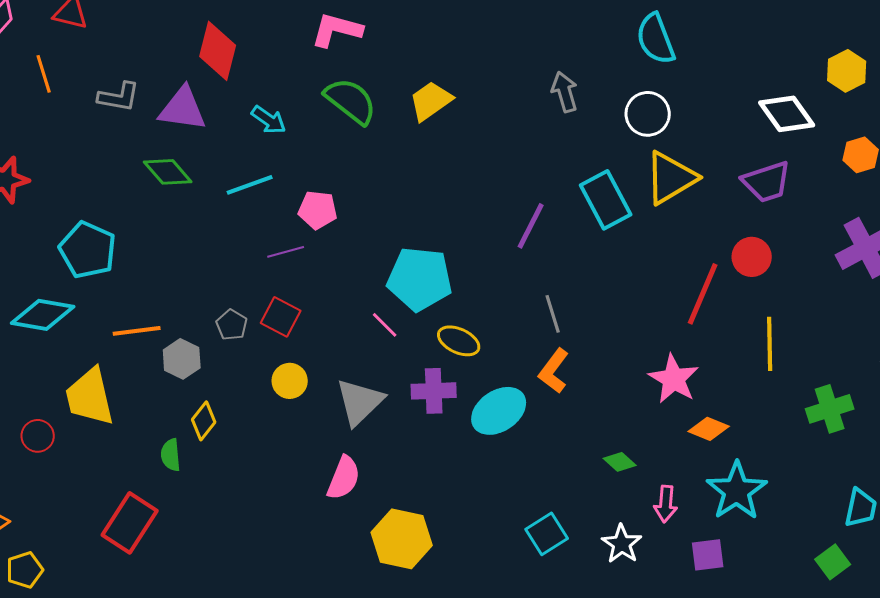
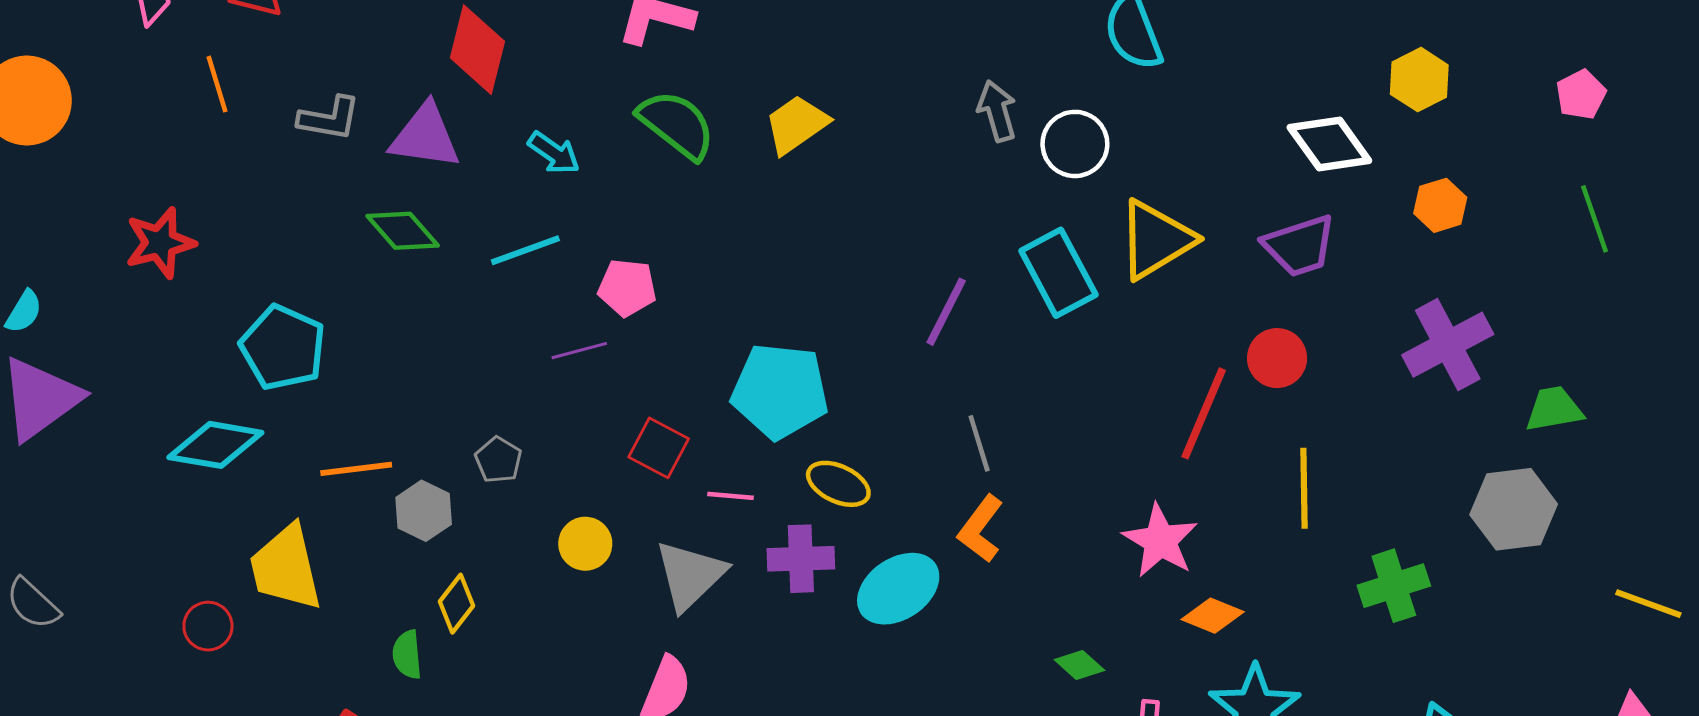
white circle: (648, 114) -> (1075, 144), moved
red square: (281, 317) -> (659, 448), moved
pink line: (385, 325) -> (731, 496), moved, turned -40

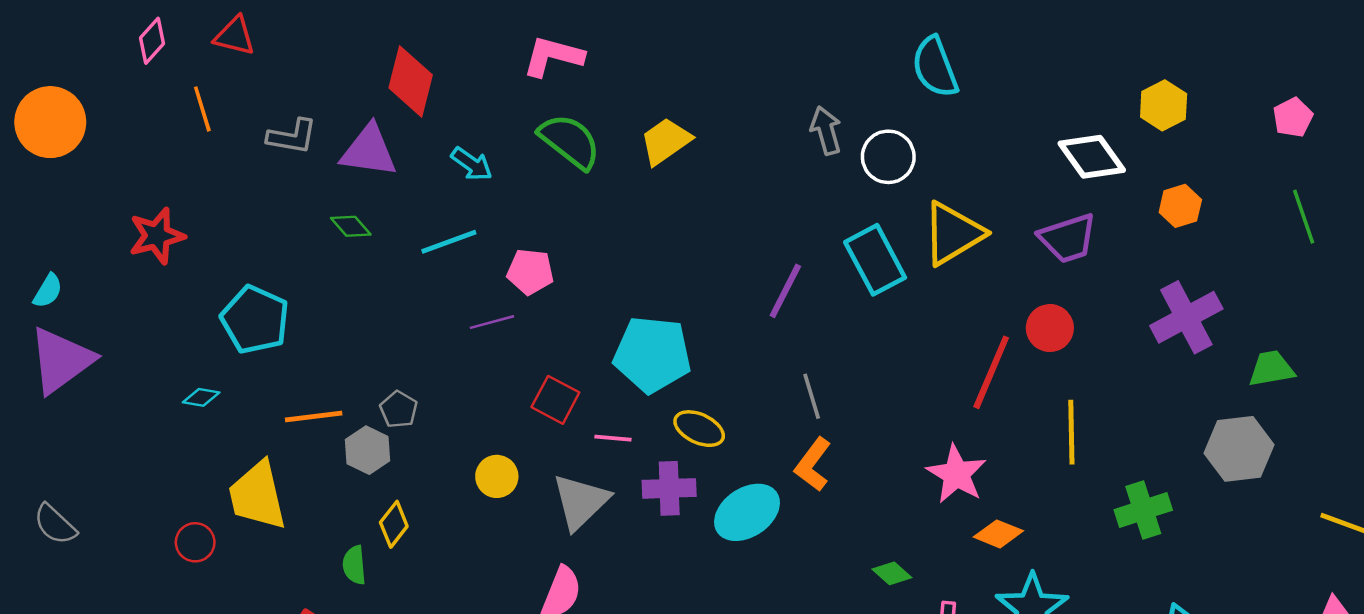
green diamond: (403, 231) -> (351, 226), size x0.7
cyan diamond: (215, 445) -> (201, 397), size x0.5
gray pentagon: (498, 460) -> (399, 409), moved

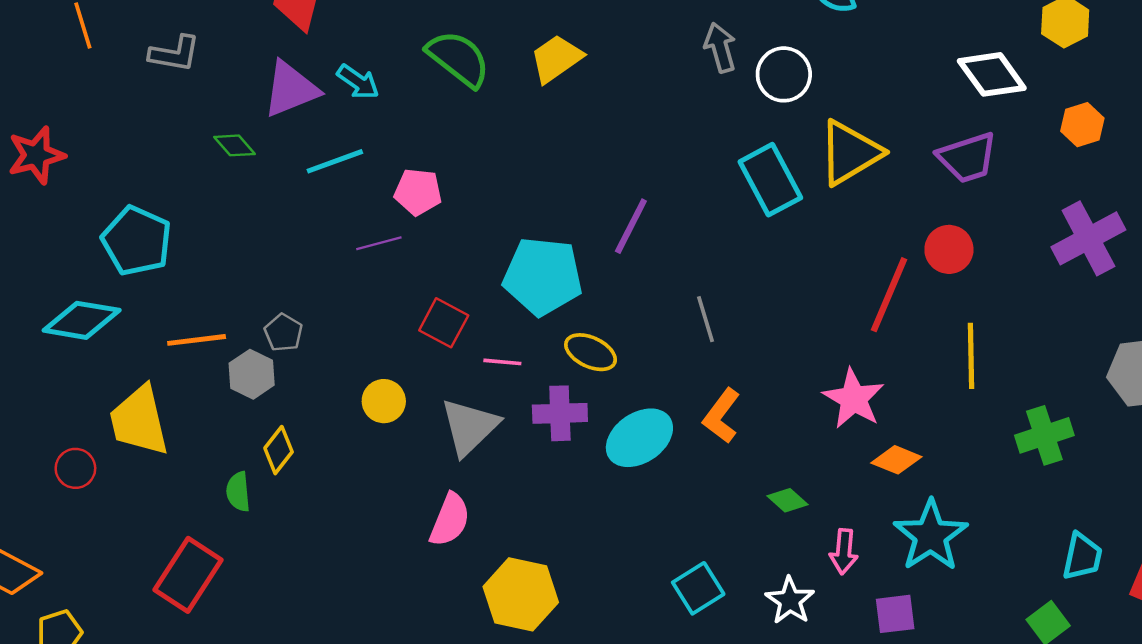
purple triangle: (369, 151) -> (291, 89), moved, turned -30
purple line: (785, 291) -> (631, 226), moved
cyan diamond: (201, 397) -> (82, 320), size x2.0
orange L-shape: (813, 464) -> (721, 416), moved

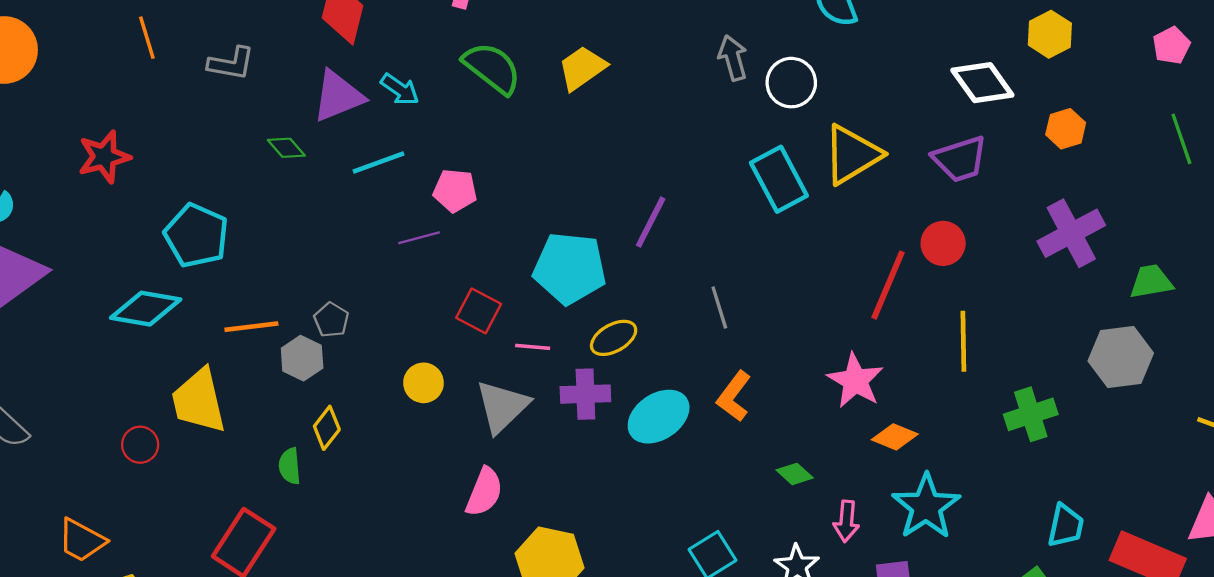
yellow ellipse: (591, 352) -> (614, 338), turned -54

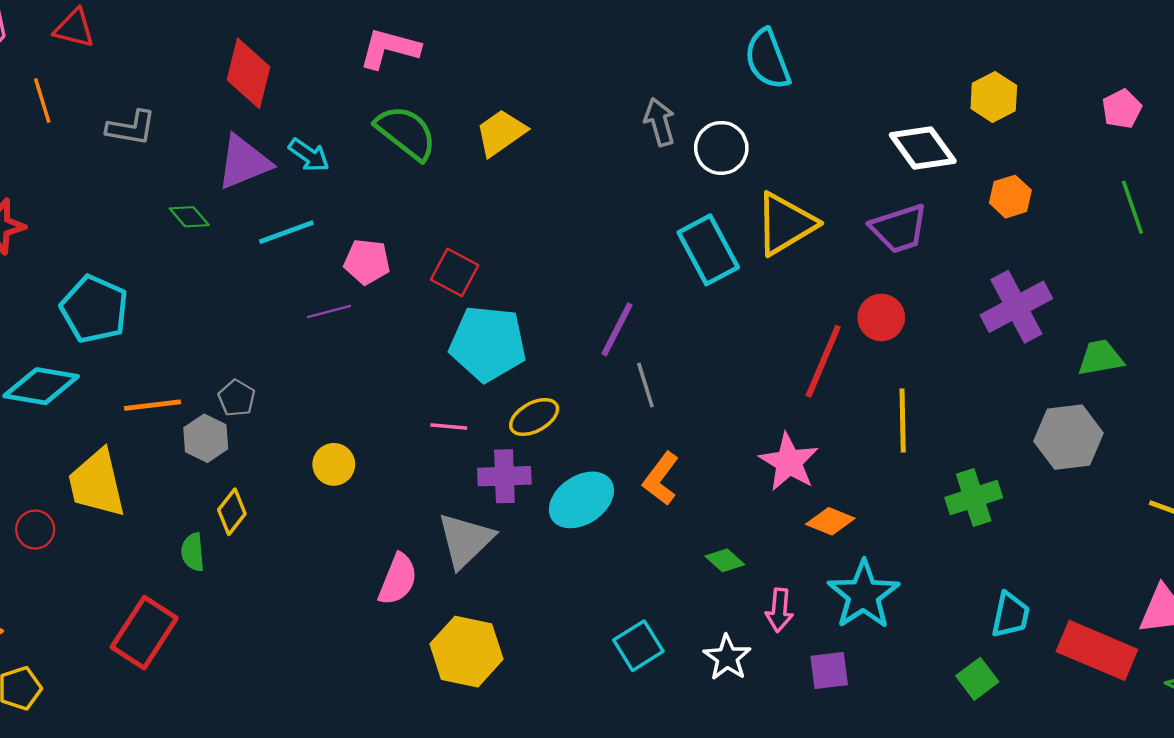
purple line: (651, 222) -> (617, 329), moved
red square: (479, 311) -> (455, 272), moved
gray triangle: (502, 406) -> (465, 540), moved

